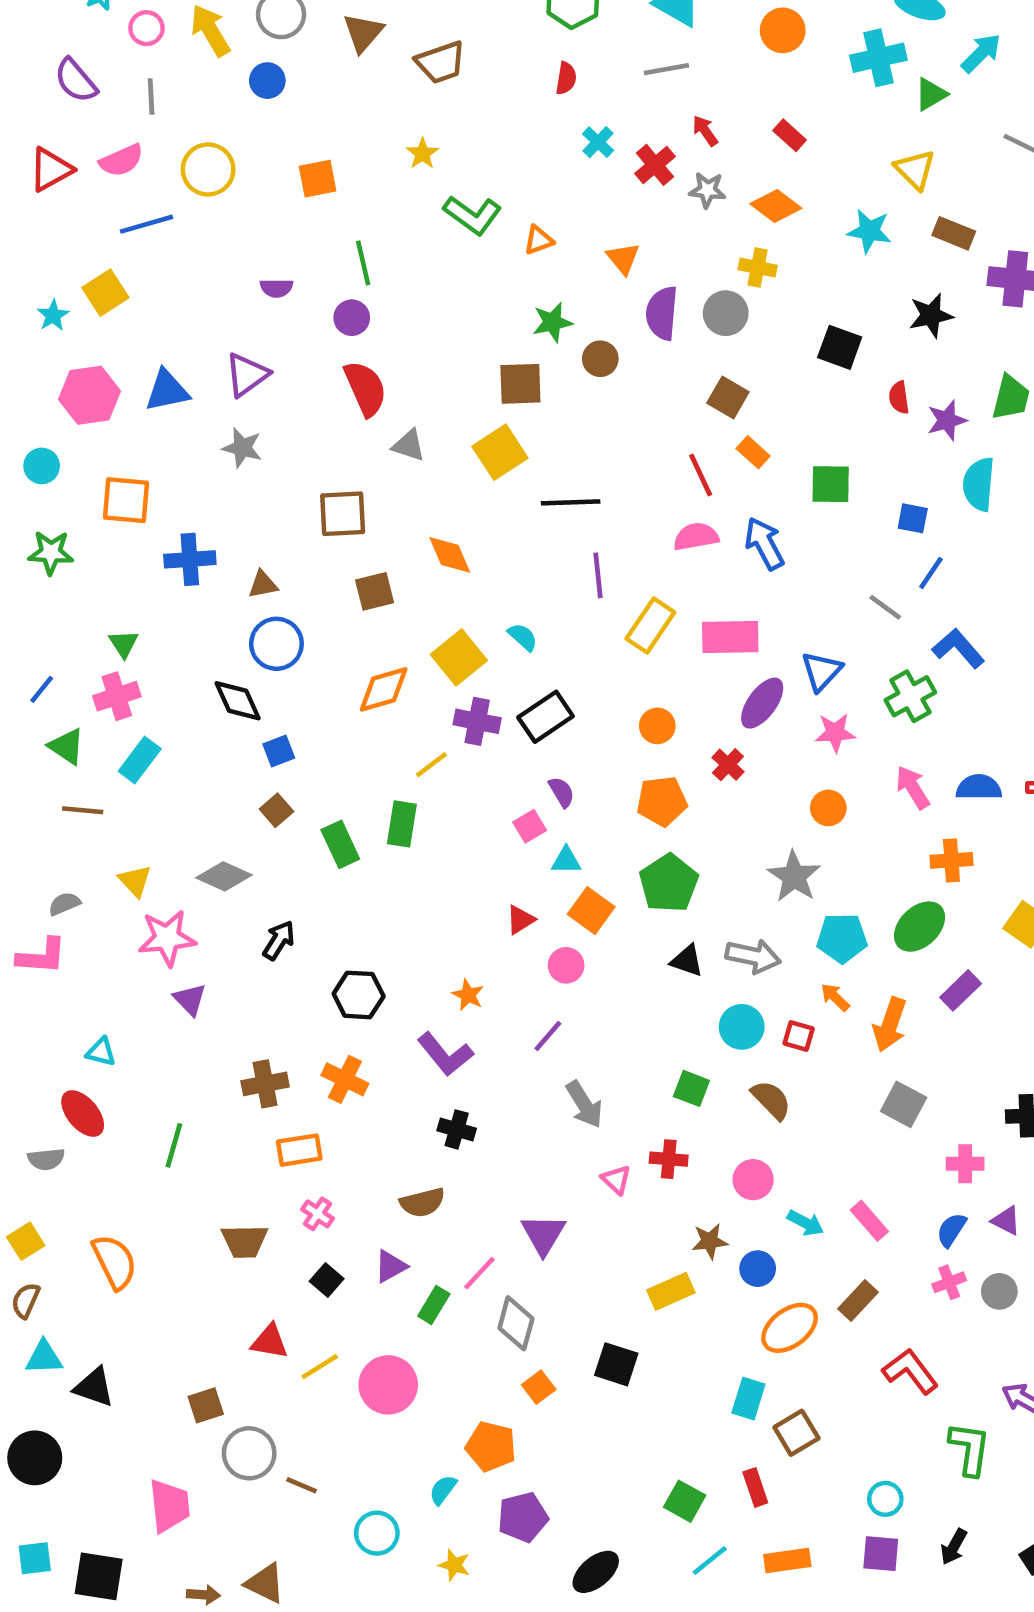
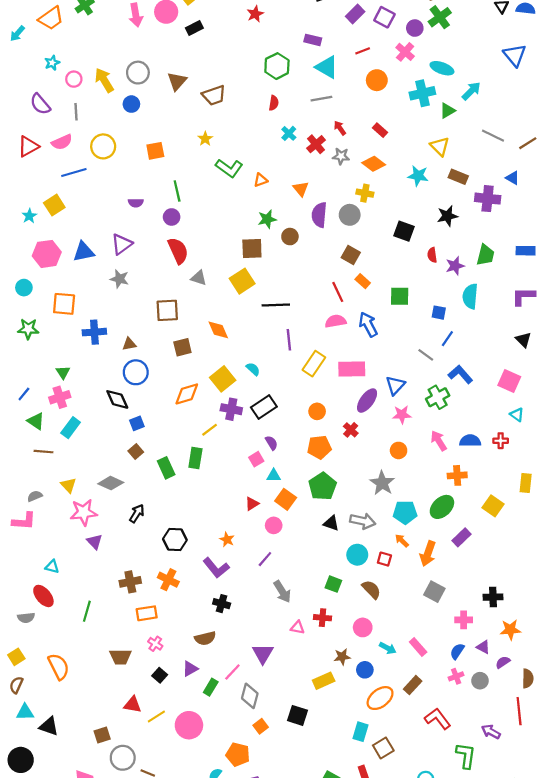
pink triangle: (616, 1180) -> (298, 627), turned -32

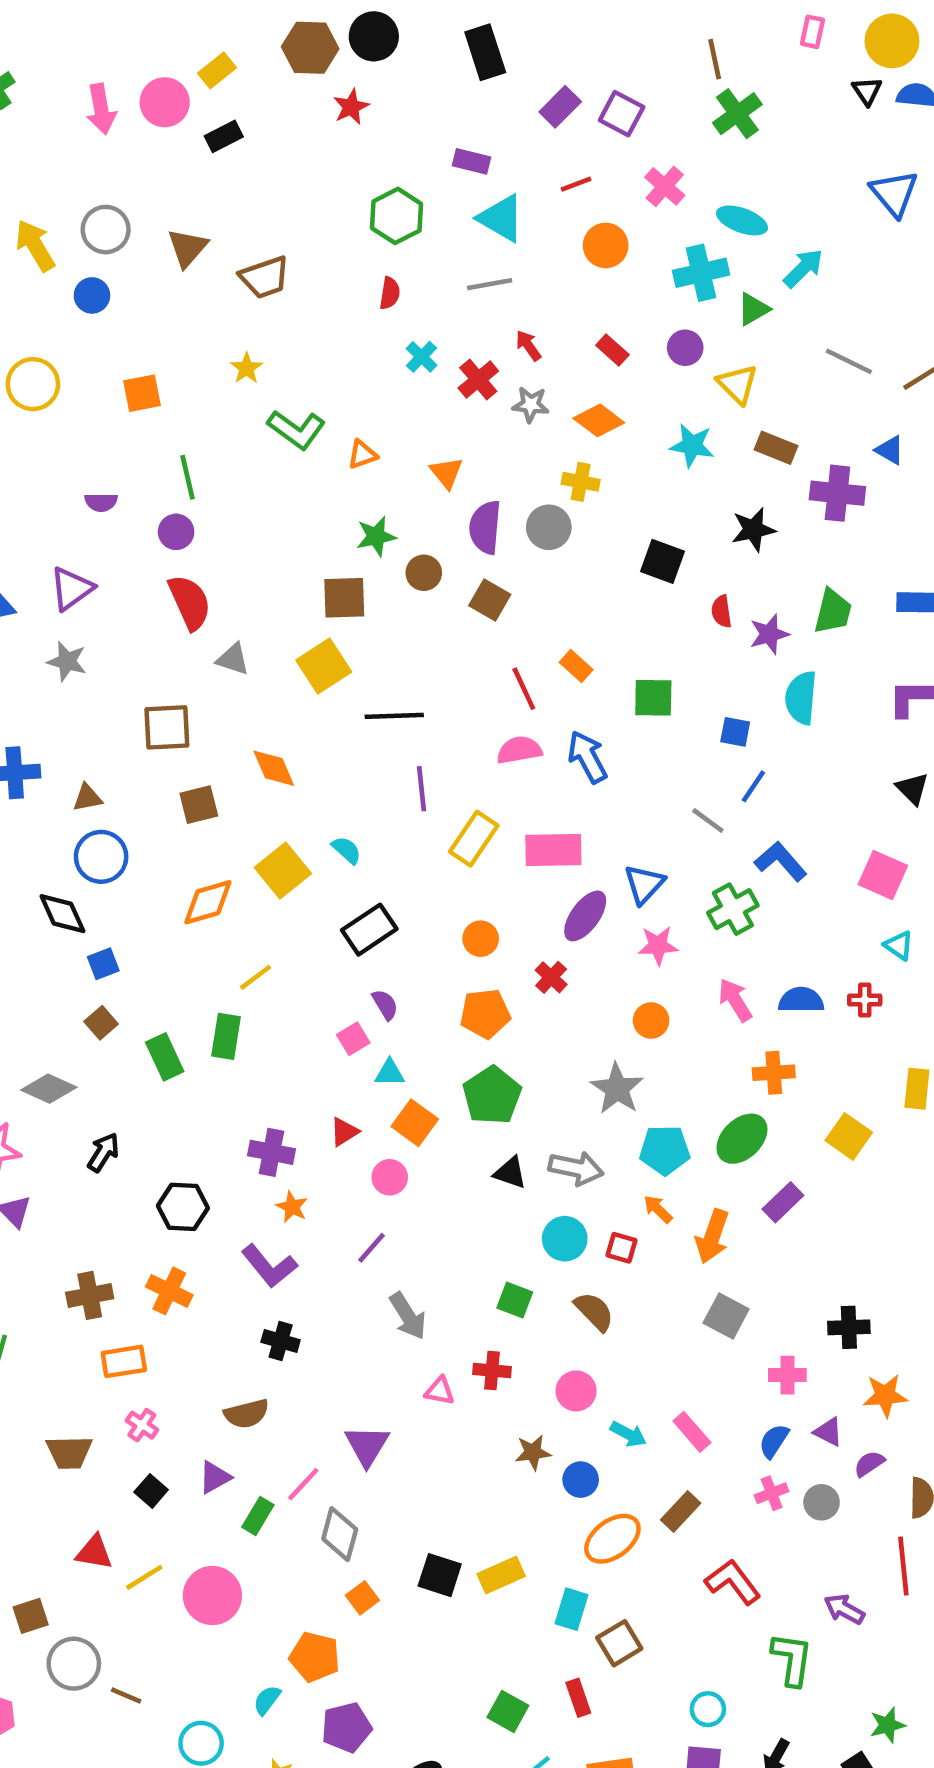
purple circle: (415, 28) -> (685, 348), moved
brown square: (351, 255) -> (490, 600), moved
purple cross: (231, 409) -> (272, 1152), moved
yellow rectangle: (324, 681) -> (501, 1575), moved

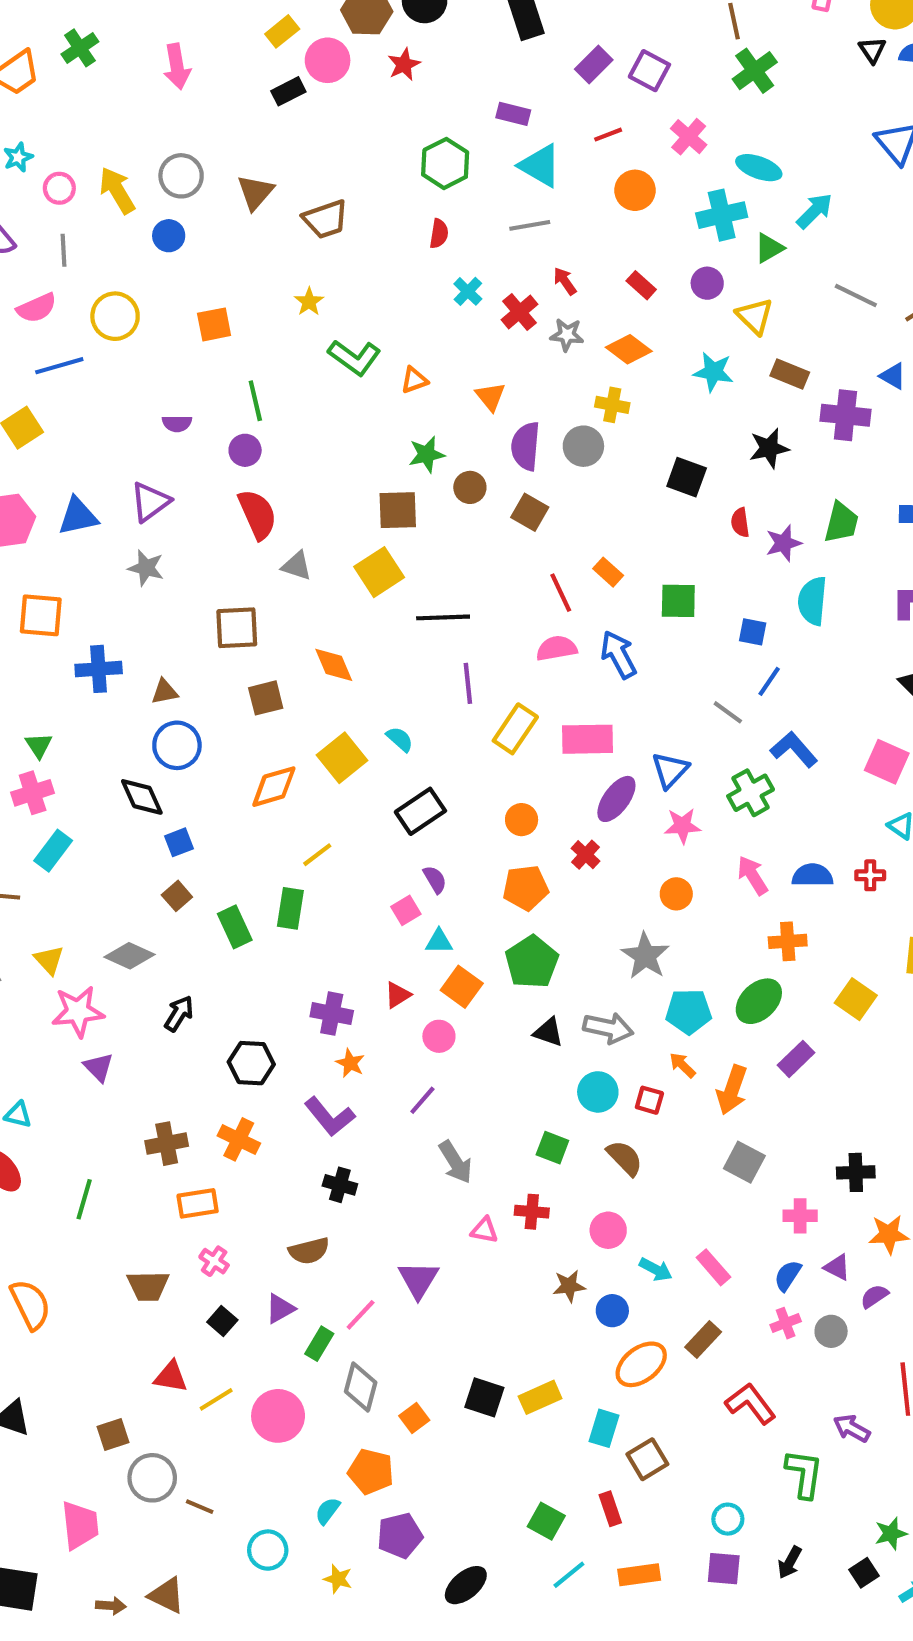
pink circle: (165, 102) -> (328, 60), moved
gray diamond: (340, 1534) -> (361, 1387), moved

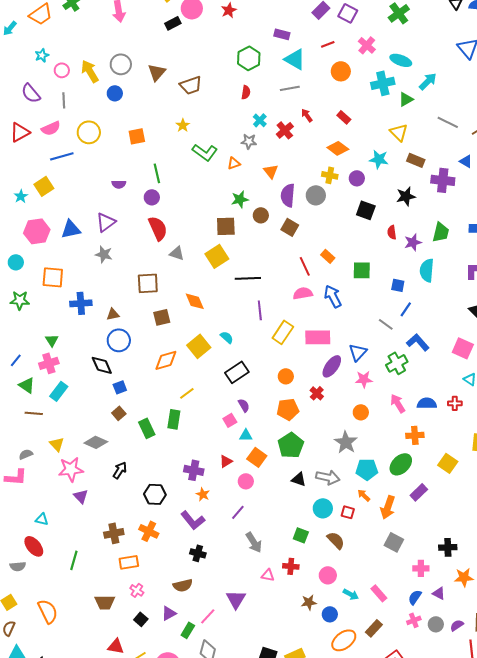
purple circle: (707, 283) -> (357, 178), moved
gray star: (567, 335) -> (249, 141), moved
purple semicircle: (874, 1296) -> (457, 625), moved

